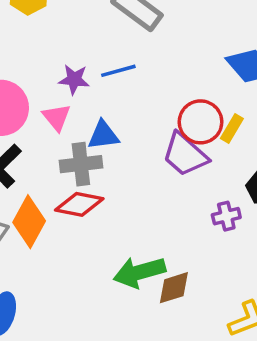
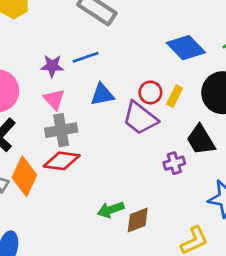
pink triangle: (57, 117) -> (54, 99), moved
red circle: (201, 122) -> (150, 92), size x0.7
blue triangle: (103, 135) -> (102, 95), moved
green arrow: (139, 272) -> (111, 210), size x0.7

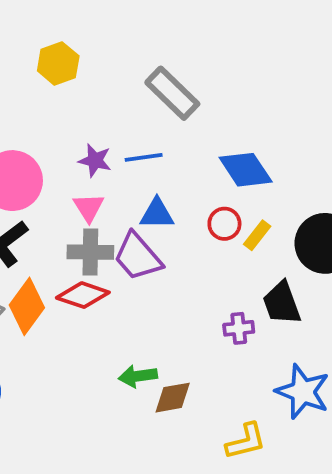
blue diamond: (186, 48) -> (246, 170), moved
purple trapezoid: (140, 118) -> (138, 257), moved

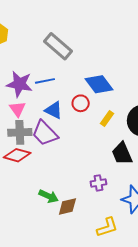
purple star: (95, 160) -> (19, 84), size x1.5
blue triangle: (157, 214) -> (54, 110), turned 30
red circle: (224, 224) -> (81, 103), moved
purple cross: (239, 328) -> (98, 183), moved
green arrow: (138, 376) -> (49, 196), turned -144

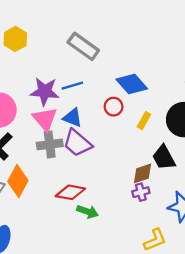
pink triangle: (17, 109) -> (45, 119), size x1.4
blue triangle: (54, 110) -> (72, 118), moved
red diamond: (17, 155) -> (70, 192), moved
brown diamond: (67, 206) -> (142, 173), moved

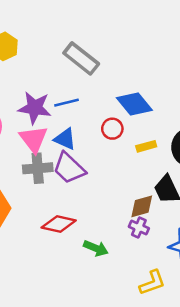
yellow rectangle: (144, 121) -> (146, 146), turned 42
purple cross: (141, 192) -> (139, 228), turned 35
green arrow: (87, 212) -> (96, 248), moved

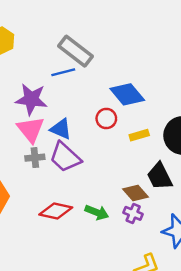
blue line: (67, 103) -> (63, 72), moved
gray cross: (38, 168) -> (35, 158), size x0.7
brown diamond: (142, 206) -> (136, 193), turned 65
green arrow: (96, 248) -> (97, 212), moved

